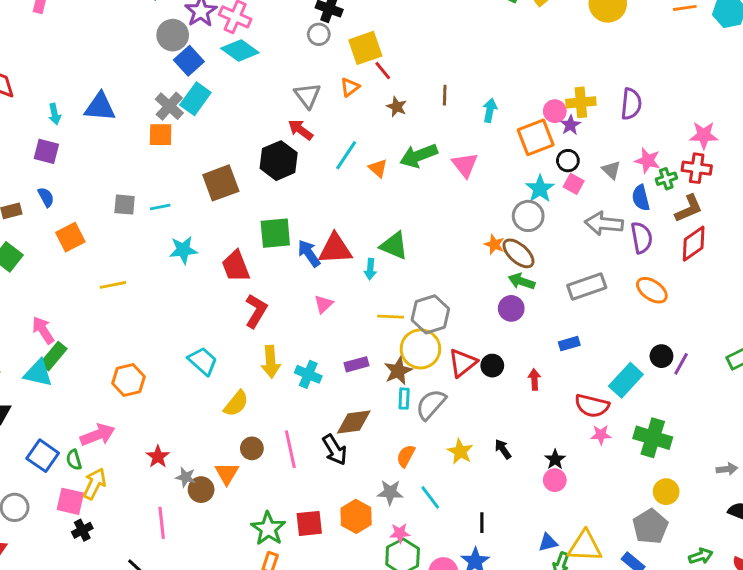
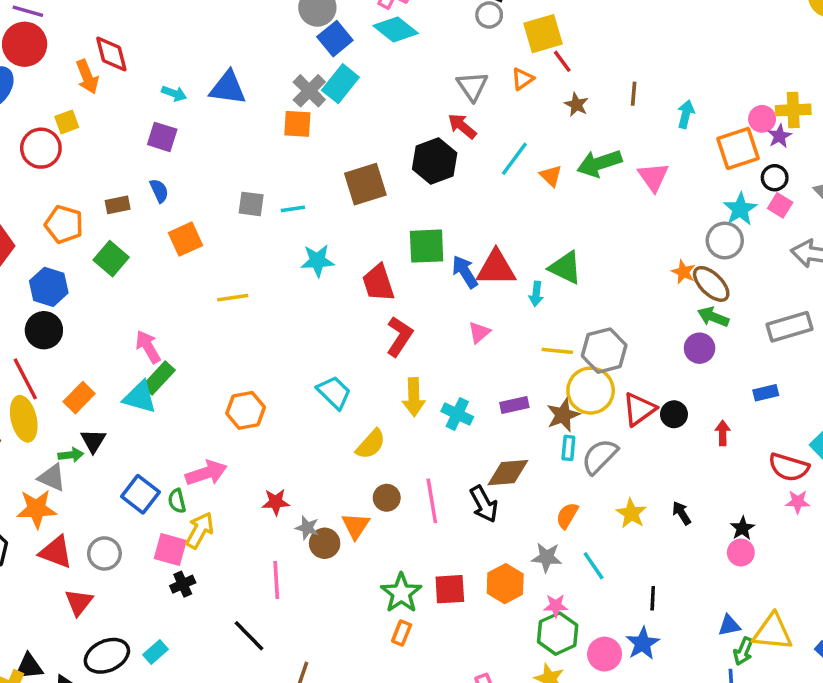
cyan arrow: (55, 114) -> (174, 93), turned -60
red star: (158, 457) -> (276, 502), turned 30

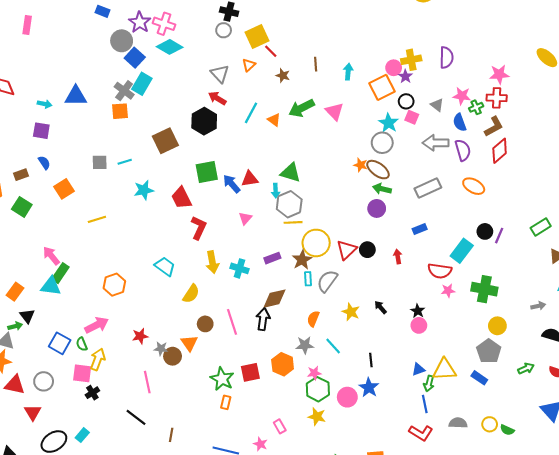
red triangle: (496, 268) -> (250, 179), size x0.7
gray hexagon: (604, 351) -> (289, 204), moved
black arrow: (484, 504) -> (263, 319), turned -135

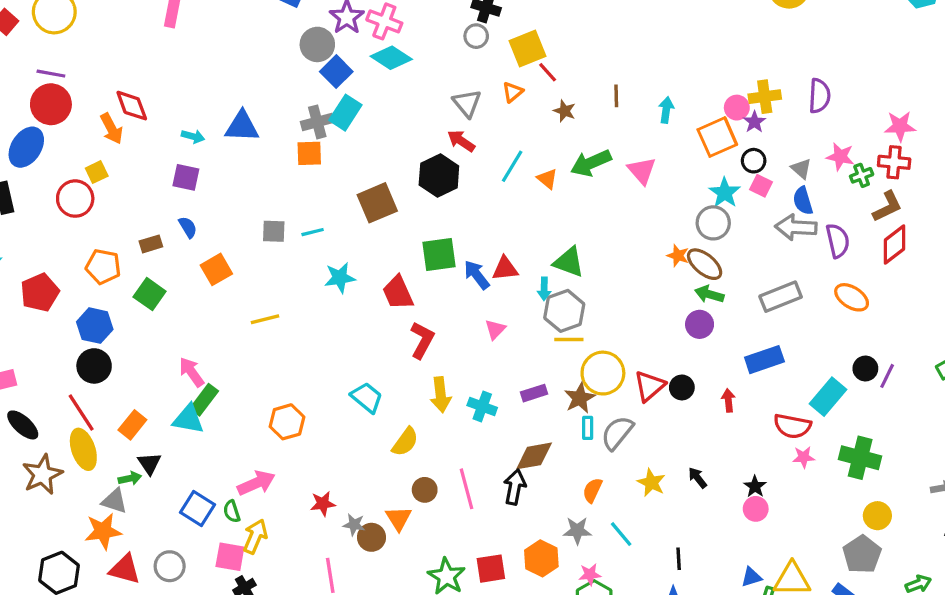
gray cross: (124, 91) -> (317, 122), turned 36
blue semicircle: (460, 122) -> (803, 201), moved
blue rectangle: (420, 229) -> (764, 360), size x1.6

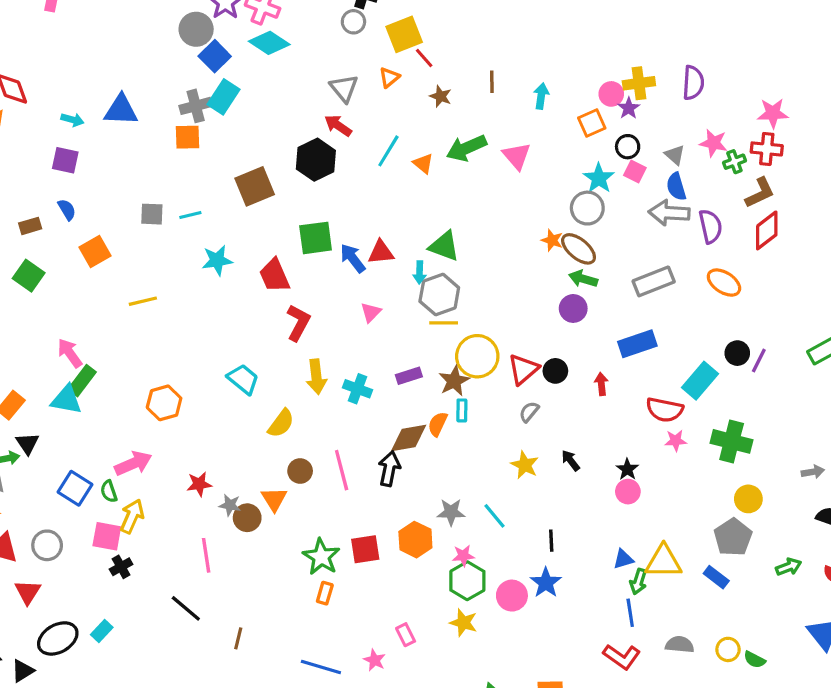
orange square: (717, 137) -> (592, 123), size x0.7
gray semicircle: (617, 433) -> (529, 412), moved, size x0.6
orange semicircle: (592, 490) -> (438, 424), moved

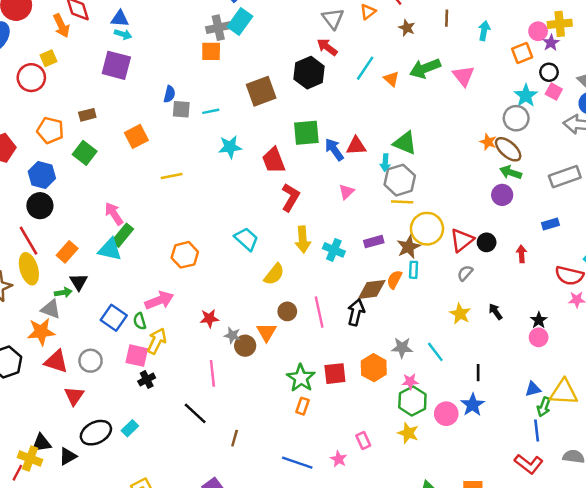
blue triangle: (121, 110) -> (120, 19), moved, size x0.7
purple square: (65, 160) -> (116, 65), size x1.4
blue semicircle: (67, 210) -> (169, 94), moved, turned 42
blue rectangle: (637, 344) -> (550, 224), size x0.6

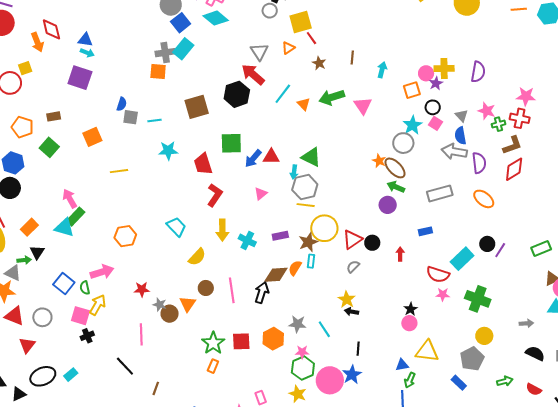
red arrow: (327, 47) -> (253, 74), size x1.4
blue arrow: (334, 150) -> (253, 158), turned -108
black arrow: (495, 312) -> (352, 312), moved, turned -48
yellow triangle: (564, 392) -> (427, 351), moved
pink circle: (446, 414) -> (330, 380), size x1.4

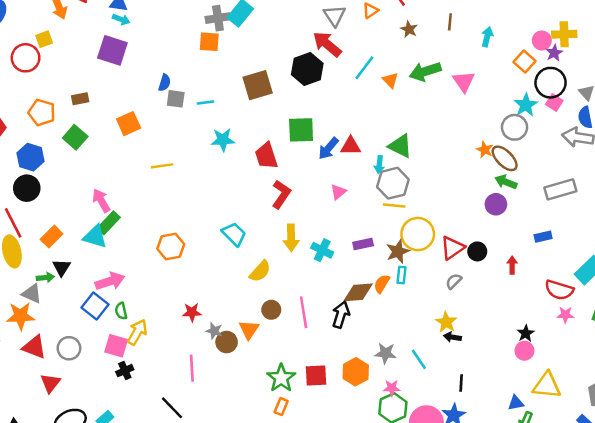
orange square: (412, 90) -> (524, 62), turned -30
black circle: (433, 107) -> (551, 83), size x1.6
pink arrow: (102, 272) -> (110, 281), moved

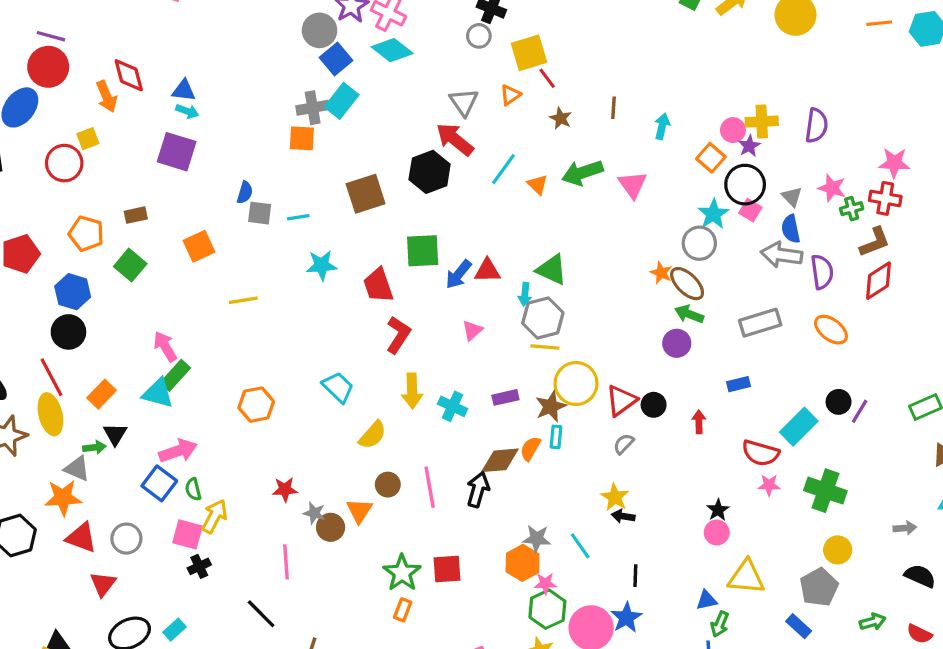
orange hexagon: (356, 372) -> (523, 563), moved

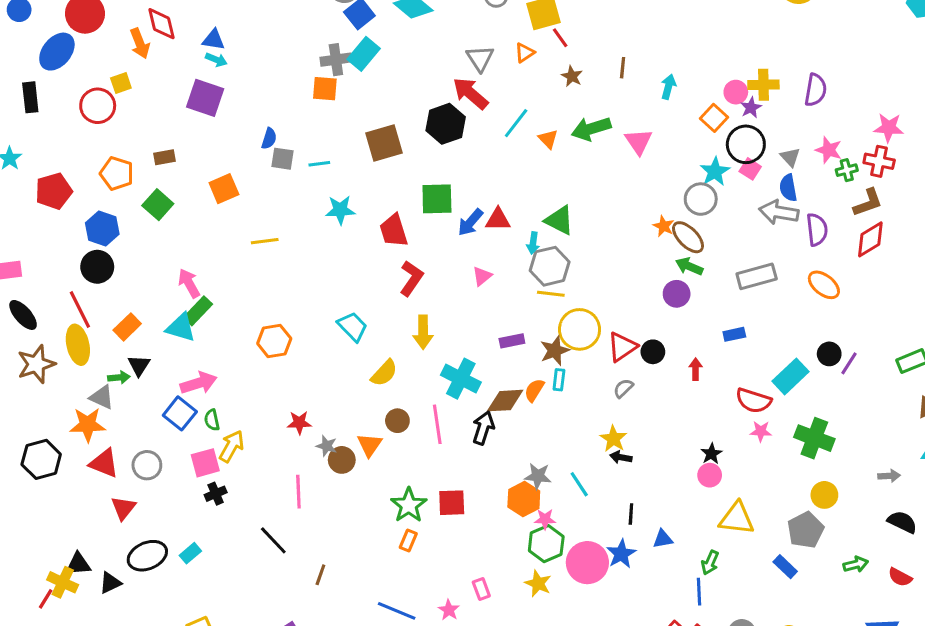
cyan cross: (453, 406) -> (461, 379), moved, size x1.4
pink square: (187, 534) -> (205, 463), turned -32
blue triangle: (707, 600) -> (663, 539), moved

